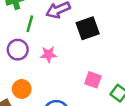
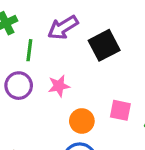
orange circle: (22, 89) -> (82, 121), moved

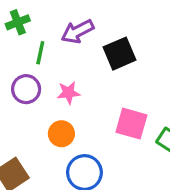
pink square: (120, 110) -> (131, 124), size x1.4
orange circle: (82, 121) -> (61, 134), moved

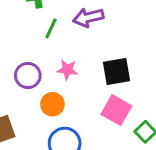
black square: (120, 54) -> (117, 71), moved
purple circle: (26, 89) -> (28, 76), moved

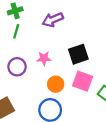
green line: (51, 28) -> (16, 31), moved
orange circle: (52, 104) -> (56, 84), moved

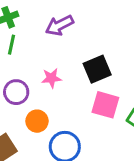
orange circle: (56, 84) -> (37, 121), moved

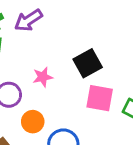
purple arrow: (59, 25) -> (28, 20), moved

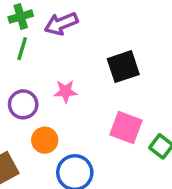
black square: (88, 63) -> (123, 67), moved

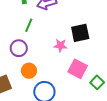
green line: (22, 49) -> (29, 25), moved
pink star: (66, 91) -> (60, 45), moved

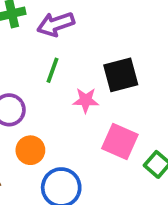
green line: (29, 25) -> (53, 70), moved

